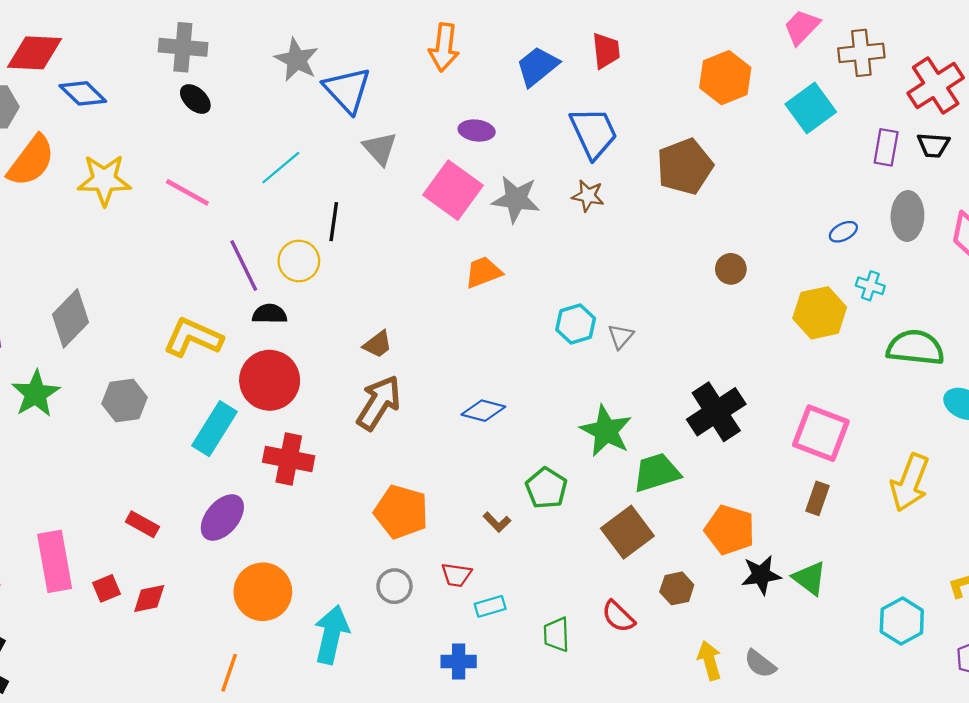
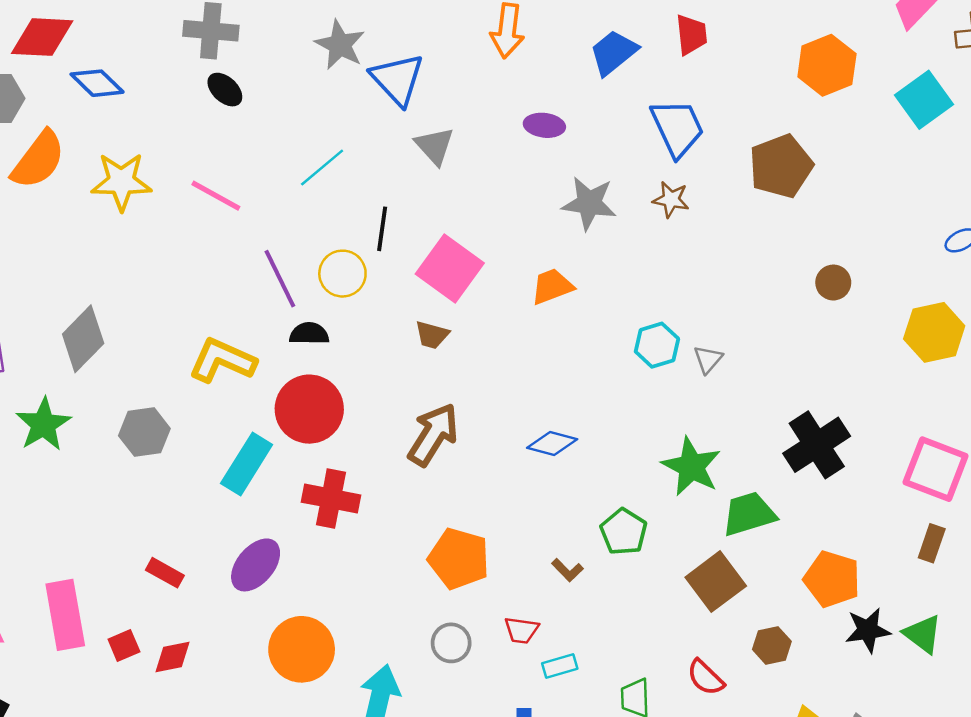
pink square: (453, 190) -> (450, 268), moved
brown trapezoid: (378, 344) -> (432, 335), moved, turned 52

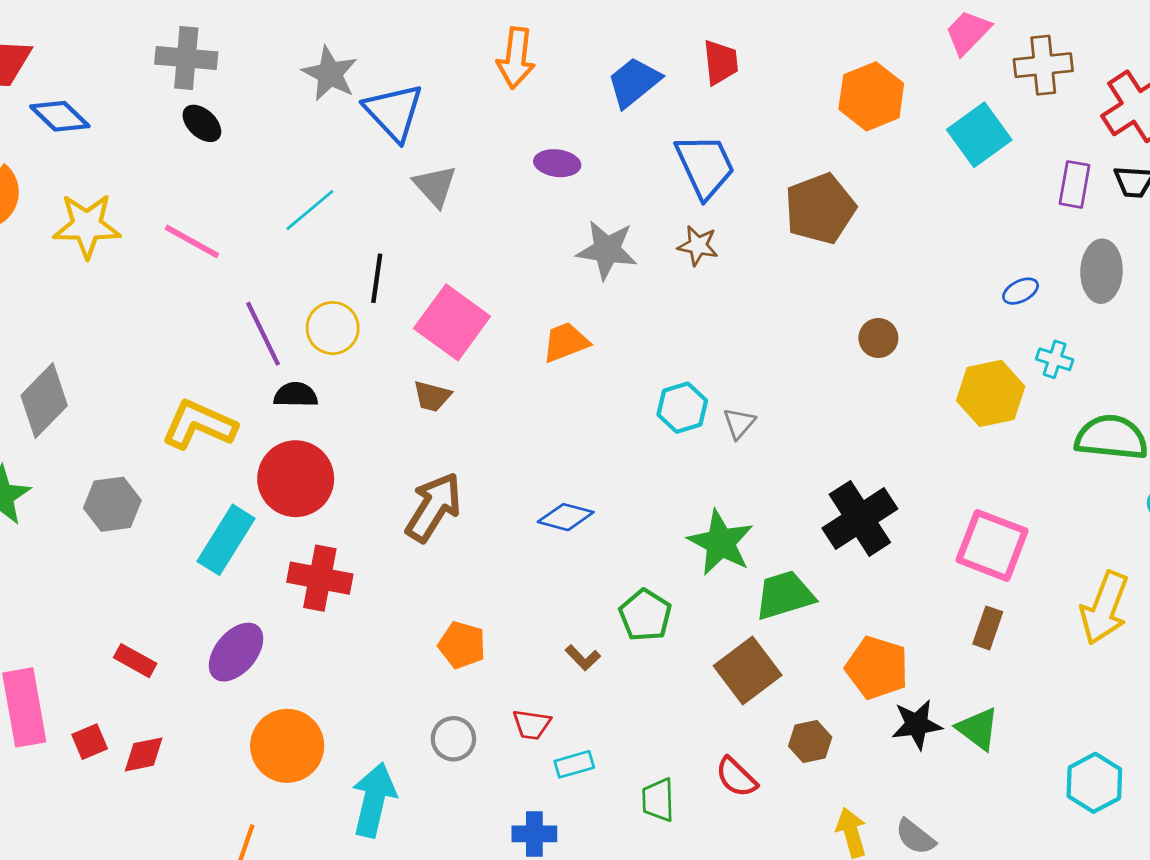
orange pentagon: (459, 559) -> (462, 645), size x0.7

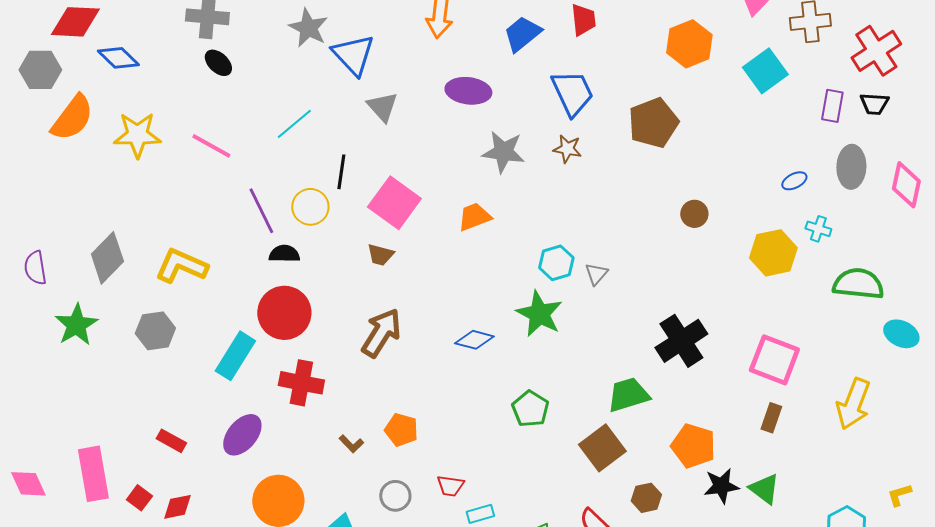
purple ellipse: (557, 163) -> (468, 91), size x1.4
yellow L-shape: (199, 425) -> (181, 266), moved
green star: (721, 543) -> (539, 314), moved
brown L-shape: (583, 658) -> (351, 444), moved
red square: (90, 742) -> (139, 498), turned -30

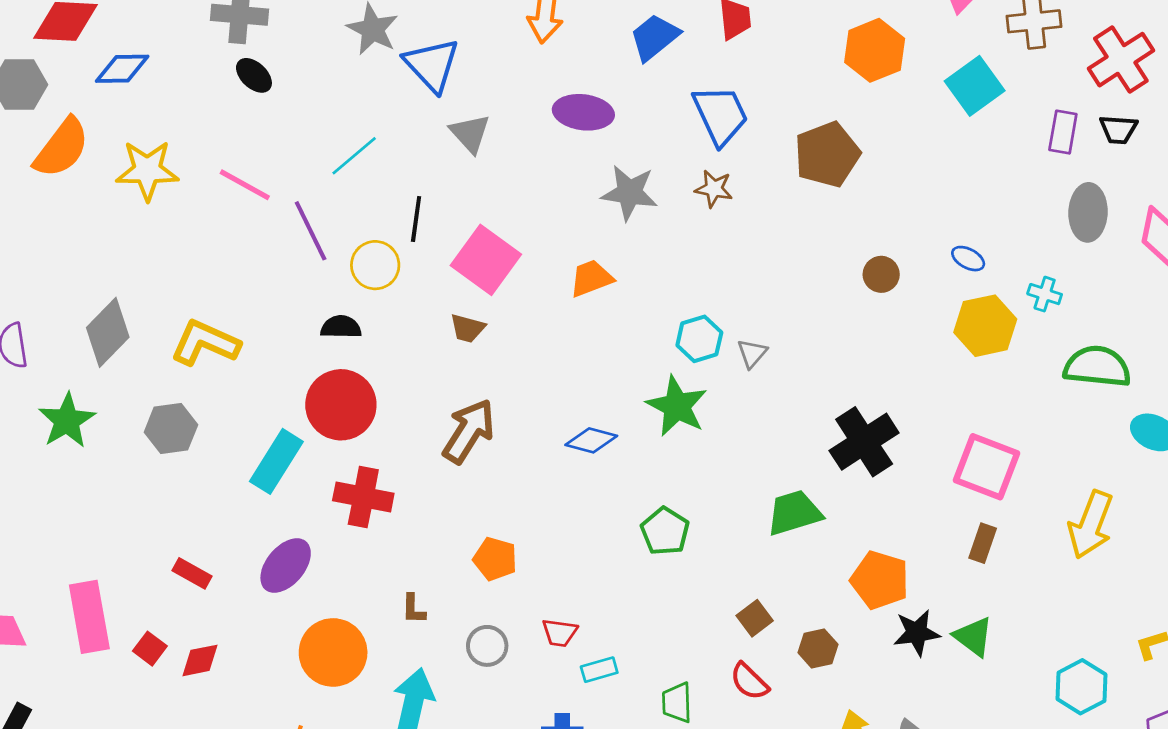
blue diamond: (118, 58) -> (122, 69), turned -45
blue ellipse: (794, 181) -> (968, 259), moved, turned 55
purple line: (261, 211) -> (311, 231), moved
brown L-shape: (351, 444) -> (413, 609), moved, turned 45
brown square: (602, 448) -> (755, 618), moved, size x0.6

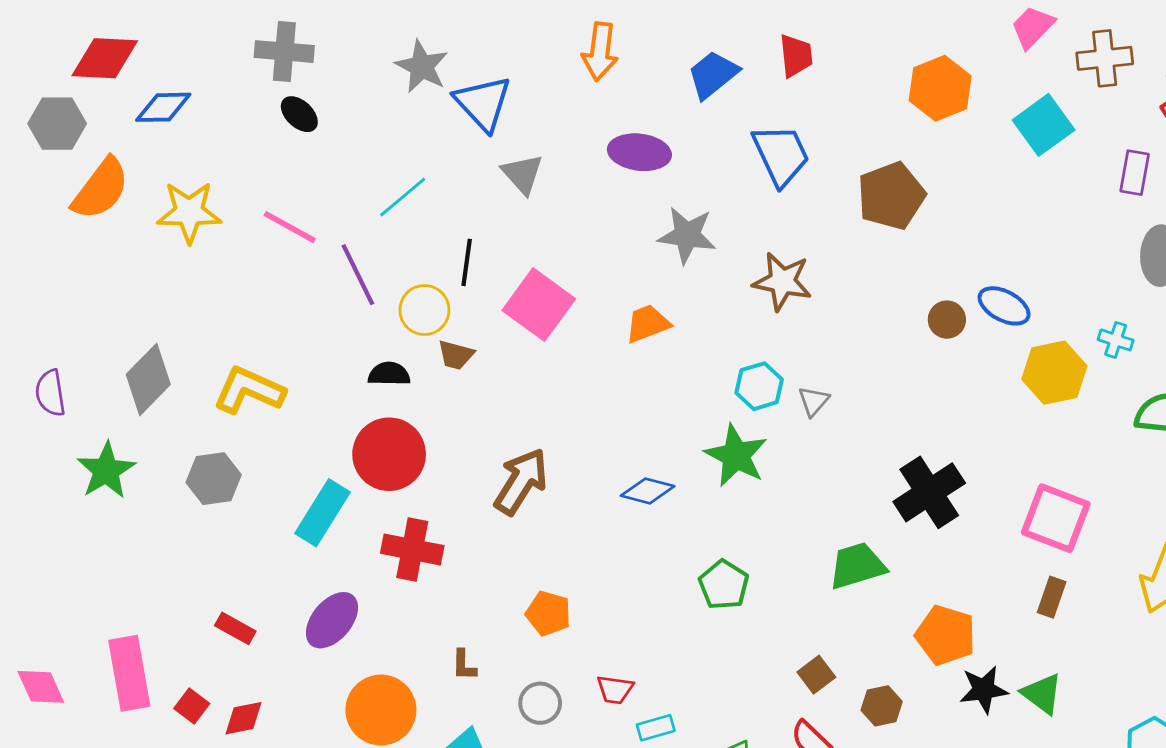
brown star: (714, 189) -> (782, 281), moved, size x1.5
blue ellipse: (968, 259) -> (1004, 306), moved, size x1.5
brown trapezoid: (467, 328) -> (456, 355), moved

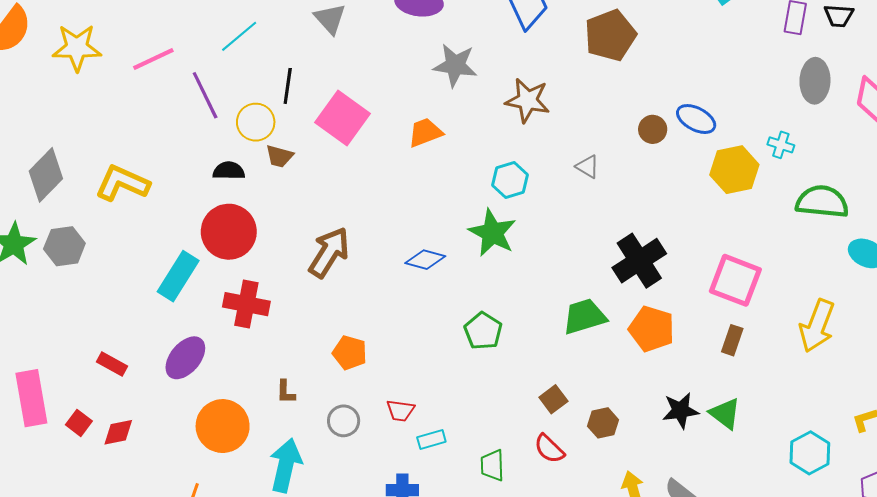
pink line: (290, 227) -> (153, 59), turned -54
gray triangle: (814, 401) -> (588, 167), moved, turned -40
gray hexagon: (214, 479) -> (64, 246), moved
orange pentagon: (946, 635) -> (652, 329), moved

